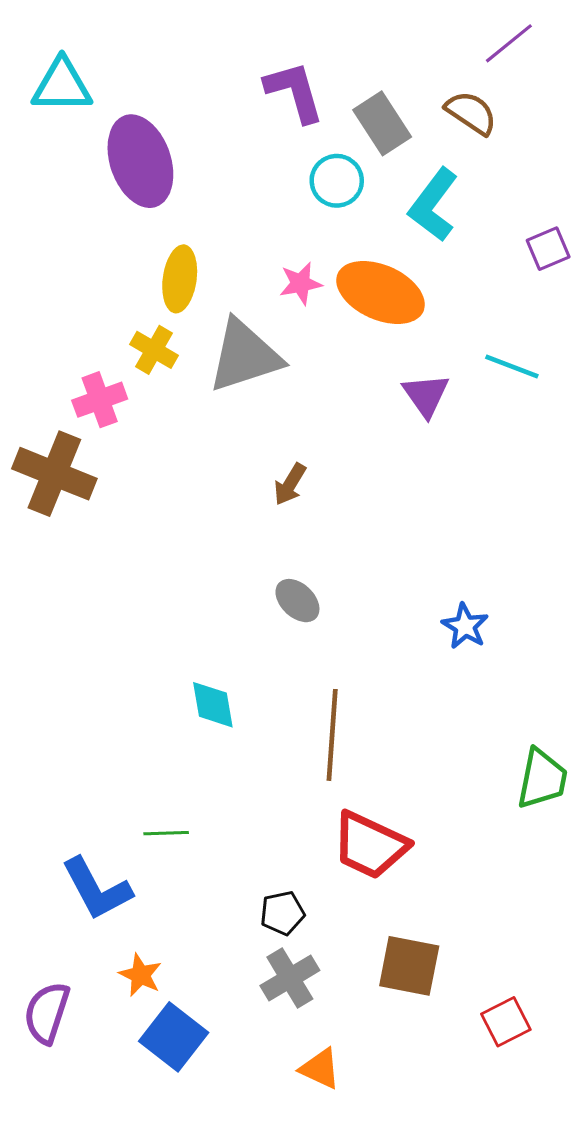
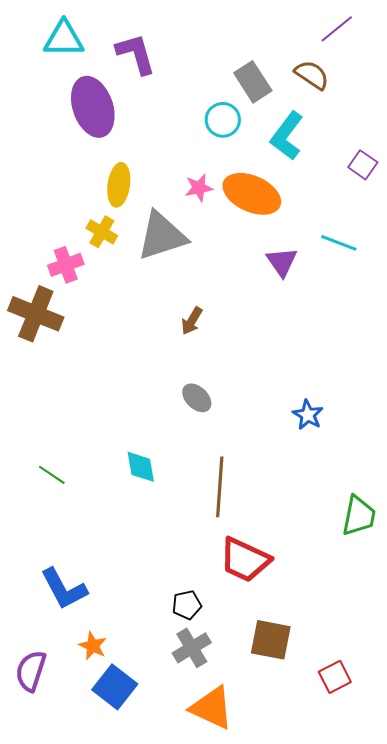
cyan triangle: (62, 86) -> (64, 39), moved
purple L-shape: (294, 92) -> (136, 54), moved
purple square: (548, 249) -> (363, 165), turned -32
green line: (166, 833) -> (52, 475), moved, turned 36
orange triangle: (320, 1069) -> (212, 708), size x1.6

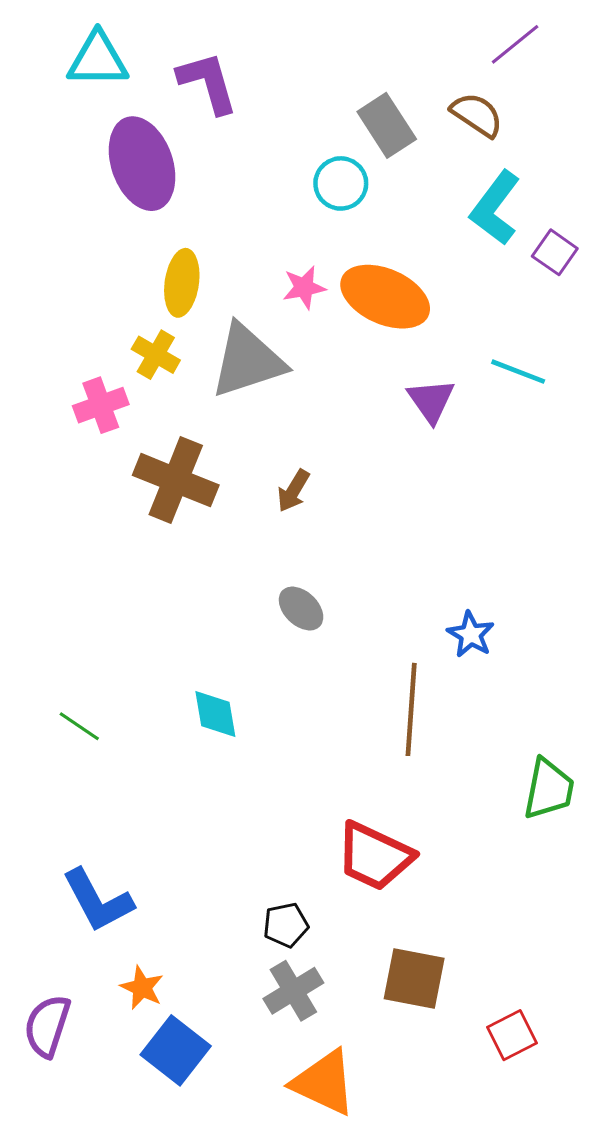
cyan L-shape: (287, 136) -> (495, 208), moved
brown cross: (36, 314) -> (176, 480), moved
brown line: (220, 487) -> (411, 709), moved

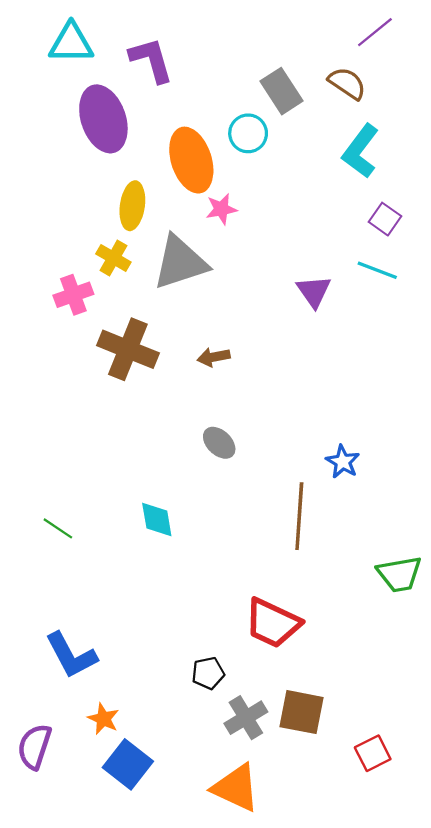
purple square: (555, 252) -> (385, 219), moved
orange ellipse: (385, 297) -> (191, 160), moved, turned 48
brown arrow: (293, 491) -> (214, 357), turned 48
green trapezoid: (549, 789) -> (399, 574), turned 69
gray cross: (293, 991) -> (246, 718), moved

